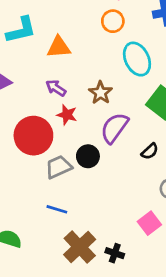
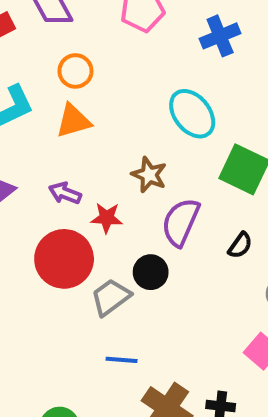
orange circle: (113, 21) -> (75, 71), moved
purple arrow: (56, 88) -> (65, 193), moved

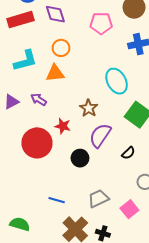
purple arrow: (65, 193) -> (39, 100), moved
gray trapezoid: (111, 297) -> (98, 199), moved

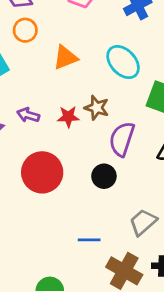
orange circle: (61, 48) -> (25, 30), moved
orange triangle: (55, 73) -> (65, 58), moved
red star: (63, 126) -> (68, 117), moved

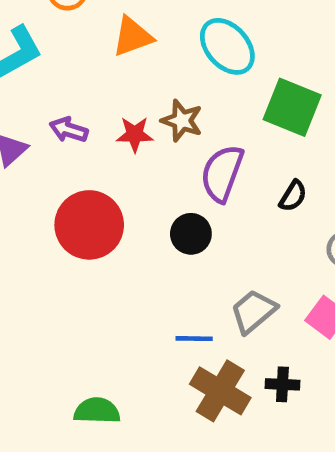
blue line: (89, 240) -> (194, 339), moved

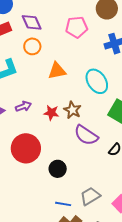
purple arrow: (69, 130) -> (23, 106), turned 133
purple semicircle: (222, 173) -> (86, 135), turned -85
black circle: (191, 234) -> (58, 169), moved

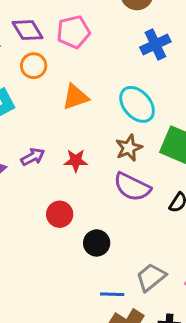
pink pentagon: (77, 27) -> (73, 32), moved
brown star: (72, 110) -> (129, 148), moved, turned 30
red circle: (26, 148) -> (60, 214), moved, size x0.6

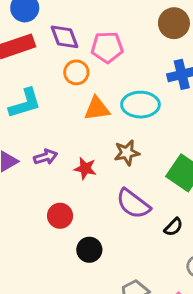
orange circle: (34, 66) -> (76, 72), moved
cyan ellipse: (137, 104) -> (140, 105), moved, turned -60
brown star: (129, 148) -> (127, 153), moved

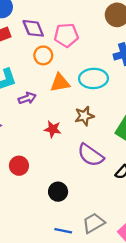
purple arrow: (46, 157) -> (27, 98), moved
red circle: (60, 216) -> (19, 166), moved

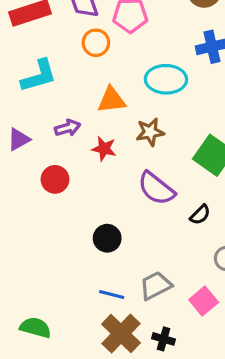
orange triangle: (60, 83) -> (112, 100), moved
purple arrow: (27, 98) -> (68, 128), moved
red circle: (19, 166) -> (55, 179), moved

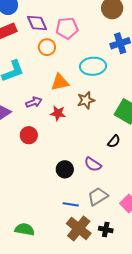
purple semicircle: (156, 188) -> (93, 164), moved, size x0.7
black semicircle: (200, 215) -> (114, 141), moved

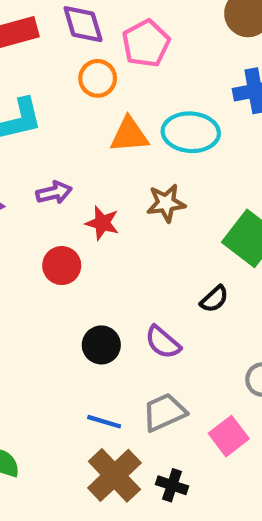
pink pentagon: (67, 28) -> (146, 43), turned -30
orange triangle: (60, 82) -> (129, 135), moved
red circle: (29, 135) -> (62, 266), moved

